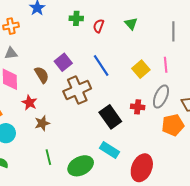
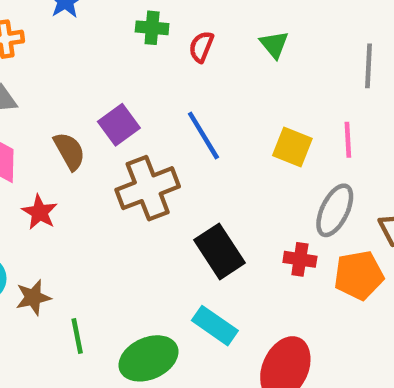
yellow square: (141, 69) -> (292, 147), turned -30
red cross: (138, 107) -> (300, 259), moved
brown star: (42, 123) -> (33, 297), moved

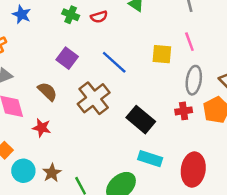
green cross: (152, 28) -> (71, 15), turned 35
red semicircle: (201, 47) -> (99, 17), turned -112
purple square: (119, 125) -> (67, 58), moved

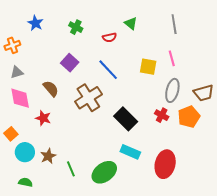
red semicircle: (99, 17) -> (109, 37), moved
red cross: (184, 111) -> (162, 115), turned 32

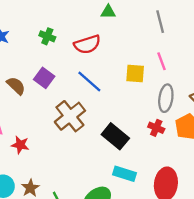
green triangle: (131, 23) -> (108, 12), moved, turned -32
red semicircle: (109, 37) -> (87, 44), size x1.6
brown semicircle: (51, 89) -> (16, 86), moved

